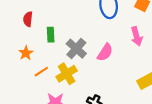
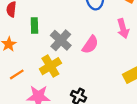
orange line: (41, 72) -> (17, 74), moved

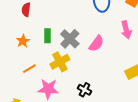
green rectangle: (34, 26) -> (47, 36), moved

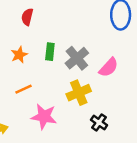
yellow cross: (60, 62) -> (79, 93), moved
black cross: (84, 90) -> (99, 122), moved

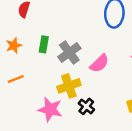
pink star: (44, 117) -> (50, 109), moved
black cross: (99, 122) -> (86, 106), moved

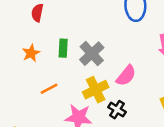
pink semicircle: (99, 63) -> (126, 76), moved
orange line: (16, 79) -> (49, 89), moved

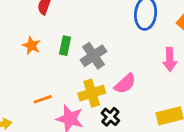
orange star: (31, 53) -> (32, 46), turned -30
orange line: (49, 89) -> (43, 99), moved

